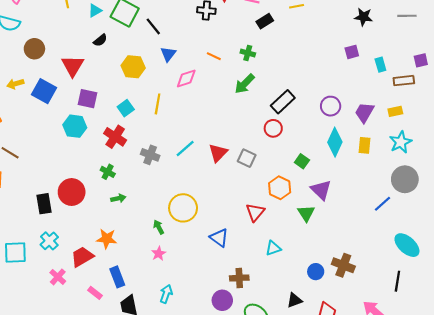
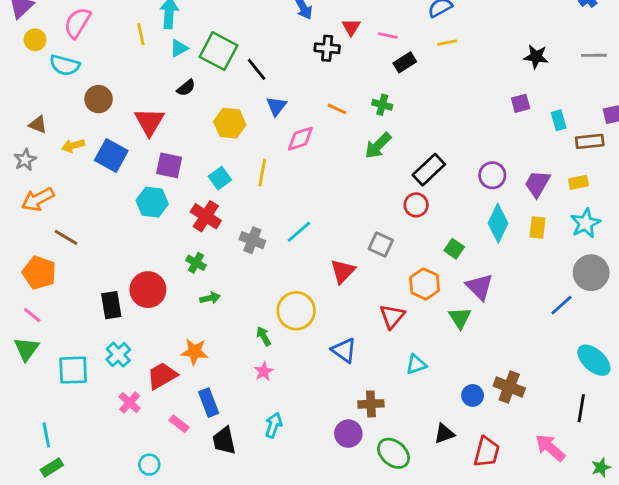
red triangle: (218, 153) -> (343, 271), moved

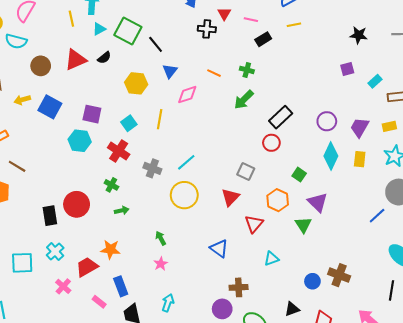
cyan rectangle: (559, 120) -> (375, 81), turned 64
red triangle: (149, 122) -> (76, 60), moved, turned 35
red triangle: (343, 271) -> (230, 197), moved
yellow circle: (296, 311) -> (184, 195), moved

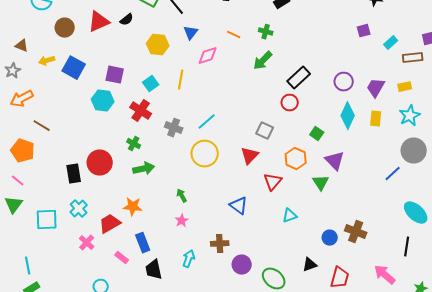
green arrow: (122, 210) -> (144, 169), size x1.5
brown cross: (239, 287) -> (220, 244), moved

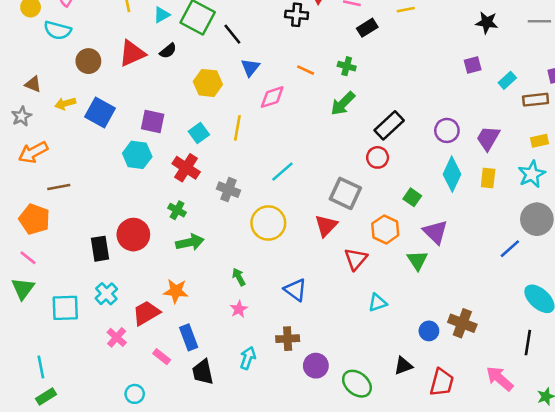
yellow rectangle: (405, 87) -> (539, 141), moved
cyan line: (207, 122) -> (282, 172), moved
brown line: (42, 126) -> (59, 187), turned -42
gray square: (265, 131) -> (345, 193), size x1.4
blue triangle: (239, 206) -> (295, 290), moved

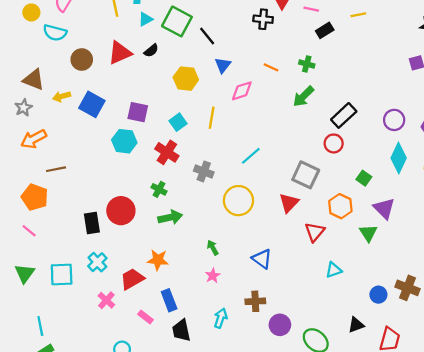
brown triangle: (33, 84) -> (34, 80), size x1.5
green triangle: (23, 289) -> (25, 273), moved

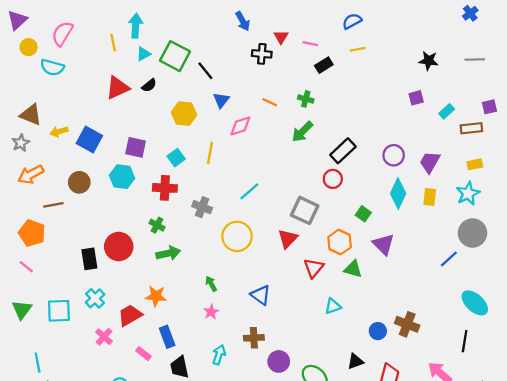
brown circle: (82, 59) -> (79, 182), moved
red cross: (167, 152) -> (165, 188), turned -30
green triangle: (368, 233) -> (353, 269), moved, turned -42

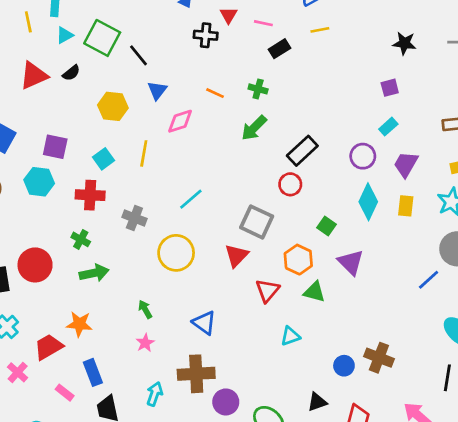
cyan rectangle: (447, 111) -> (388, 127), moved
brown cross: (254, 338) -> (196, 374), size x1.5

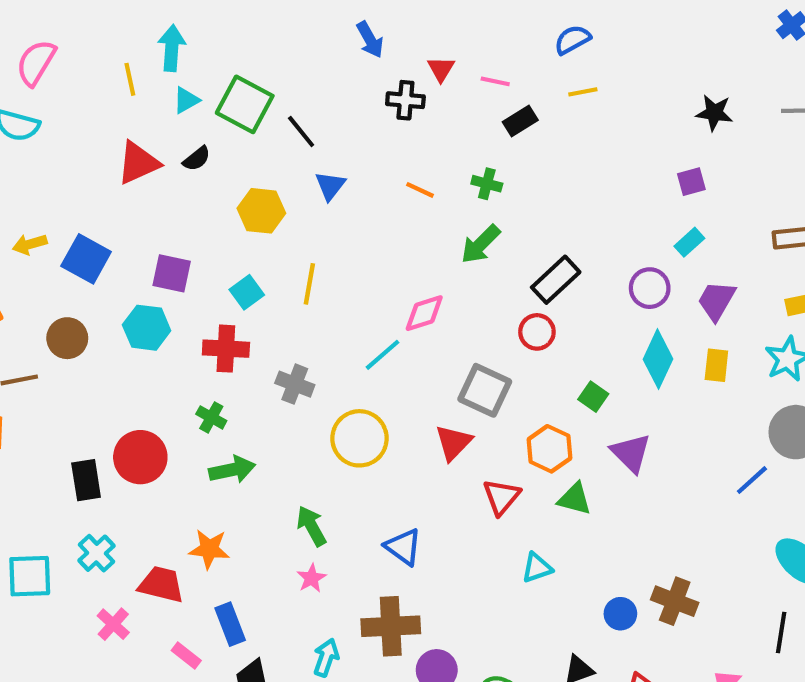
pink diamond: (180, 121) -> (424, 313), moved
green arrow: (145, 309) -> (311, 526), size x1.4
red trapezoid: (48, 347) -> (161, 584), turned 44

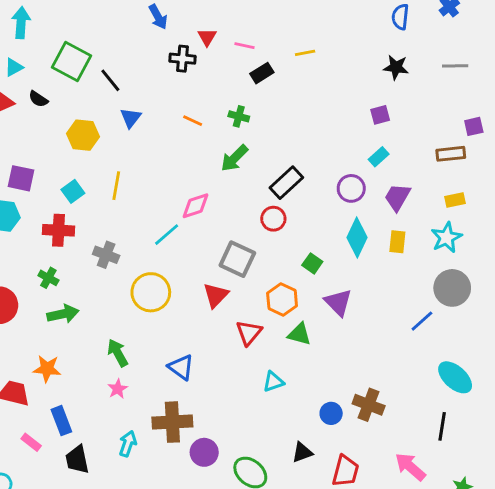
blue semicircle: (572, 40) -> (400, 17), moved, turned -55
cyan triangle: (186, 100) -> (14, 67), moved
black semicircle: (197, 159) -> (38, 99), turned 72

